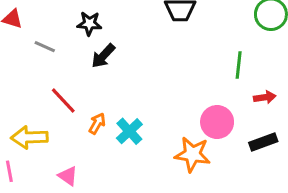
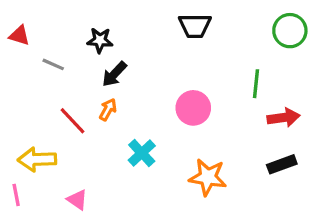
red arrow: (265, 97) -> (283, 118), size x1.4
pink circle: (217, 122) -> (193, 108), moved
orange arrow: (97, 124) -> (108, 110), moved

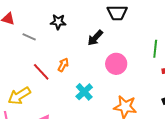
black arrow: (114, 74) -> (95, 38), moved
yellow arrow: (37, 159) -> (19, 96), turned -30

